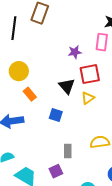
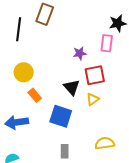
blue square: (56, 115) -> (61, 116), size x1.6
gray rectangle: (68, 151) -> (65, 151), moved

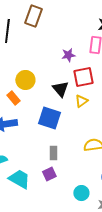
yellow circle: (24, 72) -> (25, 80), moved
orange rectangle: (35, 95) -> (13, 98), moved

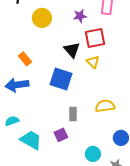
yellow circle: (25, 80) -> (42, 18), moved
yellow triangle: (81, 101) -> (93, 62), turned -40
gray rectangle: (53, 153) -> (73, 114), moved

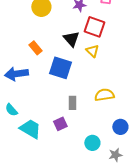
red square: (95, 38) -> (94, 27), turned 30
orange rectangle: (25, 59) -> (35, 48), moved
cyan semicircle: (12, 121) -> (11, 110), turned -112

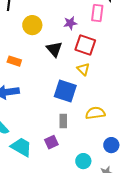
black triangle: (71, 39) -> (54, 49), moved
orange rectangle: (35, 48) -> (14, 61), moved, turned -32
blue square: (60, 68) -> (65, 91), moved

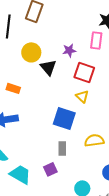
black triangle: (54, 49) -> (48, 67), moved

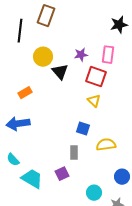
pink rectangle: (96, 40) -> (108, 55), moved
orange rectangle: (13, 88) -> (25, 93), turned -48
blue square: (64, 118) -> (83, 129), moved, size x0.6

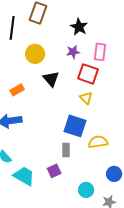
black star: (119, 25) -> (79, 27), moved, turned -30
black triangle: (60, 72) -> (51, 79), moved
blue square: (83, 129) -> (75, 126), size x1.6

